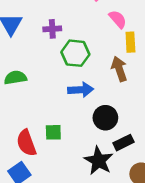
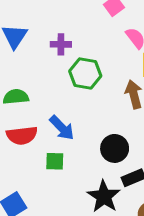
blue arrow: (81, 90) -> (62, 128), moved, turned 45
red semicircle: (26, 143) -> (22, 135), moved, turned -80

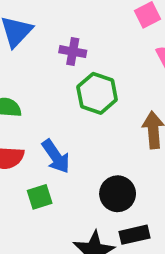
green square: (55, 161) -> (40, 197), turned -30

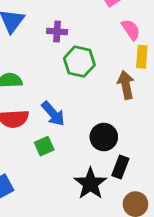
black rectangle: (135, 235) -> (120, 167), turned -50

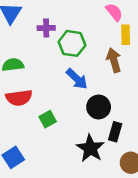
purple cross: (57, 31) -> (46, 28), moved
blue arrow: (53, 114) -> (77, 79), moved

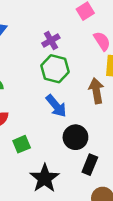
purple cross: (46, 28) -> (51, 40), moved, turned -35
black star: (90, 148) -> (45, 178), moved

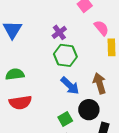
brown arrow: (96, 91) -> (99, 83), moved
green square: (22, 144) -> (65, 119), moved

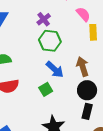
black circle: (89, 110) -> (87, 90), moved
green square: (65, 119) -> (46, 89), moved

